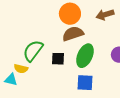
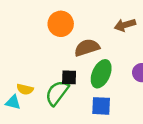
orange circle: (70, 14) -> (61, 24), moved
green semicircle: (33, 51) -> (57, 93), moved

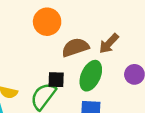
brown arrow: (125, 25) -> (109, 44), moved, turned -30

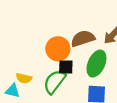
orange circle: (47, 22) -> (58, 49), moved

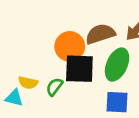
black square: (66, 67) -> (79, 69), size x1.6
green semicircle: (54, 82) -> (54, 87), moved, size x0.6

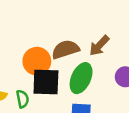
green semicircle: (54, 87) -> (23, 99), turned 132

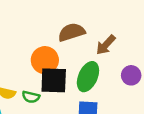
brown semicircle: (65, 49) -> (71, 32), moved
green semicircle: (23, 99) -> (31, 97), turned 114

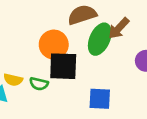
green ellipse: (88, 77) -> (100, 39), moved

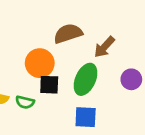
green ellipse: (100, 39) -> (86, 79), moved
black square: (63, 66) -> (49, 85), size x0.7

